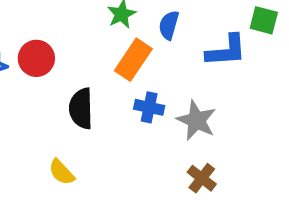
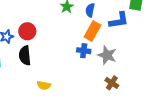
orange rectangle: (133, 60) -> (92, 31), moved
black semicircle: (81, 108) -> (25, 55), moved
yellow semicircle: (62, 172) -> (44, 85), turned -32

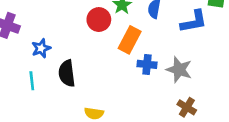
red circle: (27, 31) -> (99, 20), moved
orange rectangle: (92, 31) -> (130, 40), moved

